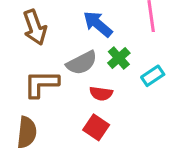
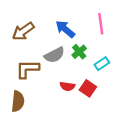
brown arrow: (35, 27) -> (23, 31), turned 75
red semicircle: (101, 94) -> (67, 86), moved
red square: (96, 127) -> (88, 88), moved

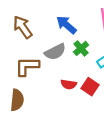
brown arrow: (23, 31) -> (23, 27), turned 90

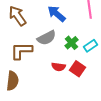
green cross: (81, 48) -> (71, 43), moved

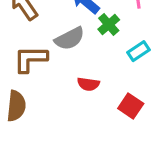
green cross: (71, 43) -> (109, 24), moved
red square: (77, 69) -> (131, 106), moved

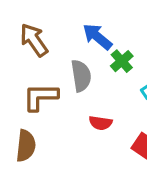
gray semicircle: (70, 39) -> (81, 76), turned -72

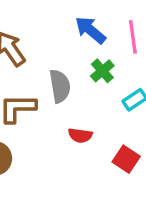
blue arrow: (97, 37) -> (90, 30), moved

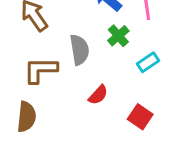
red semicircle: (80, 135) -> (98, 95), turned -55

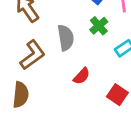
brown L-shape: (41, 70) -> (33, 55), turned 144

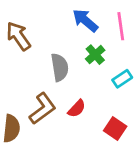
brown L-shape: (33, 55) -> (43, 109), moved

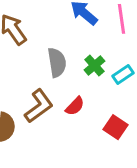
green cross: (95, 55) -> (94, 65), moved

